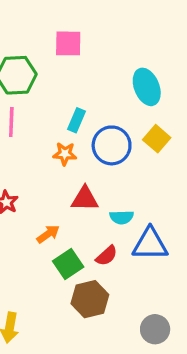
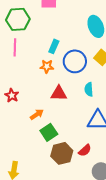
cyan semicircle: (122, 217) -> (89, 89), moved, turned 88
red semicircle: (107, 256) -> (85, 150), moved

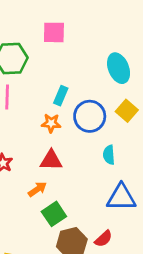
red triangle: (59, 93) -> (51, 160), moved

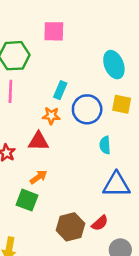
yellow square: (127, 111) -> (122, 104), turned -30
red triangle: (51, 160) -> (39, 141), moved
green square: (54, 214) -> (27, 200), moved, turned -35

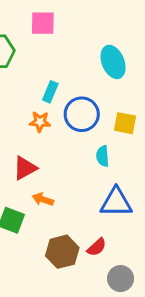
yellow square: (122, 104) -> (125, 123), moved
red triangle: (39, 141) -> (25, 168), moved, turned -30
orange arrow: (39, 177) -> (43, 199), moved, turned -126

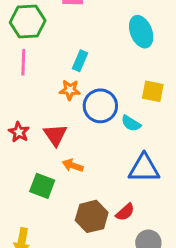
blue circle: (82, 114) -> (100, 106), moved
cyan semicircle: (103, 156) -> (131, 123), turned -54
red triangle: (25, 168) -> (55, 135), turned -35

